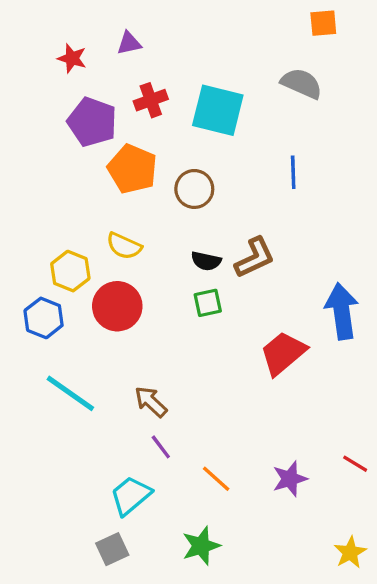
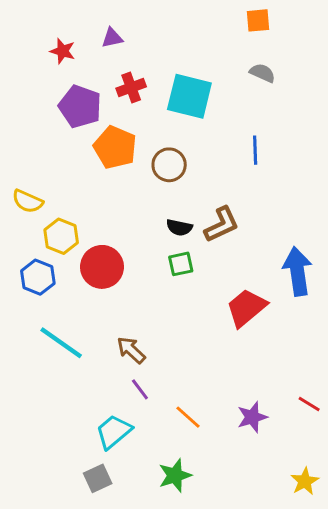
orange square: (323, 23) -> (258, 20), moved
gray semicircle: (302, 83) -> (262, 73), size x0.7
yellow semicircle: (124, 246) -> (28, 201), moved

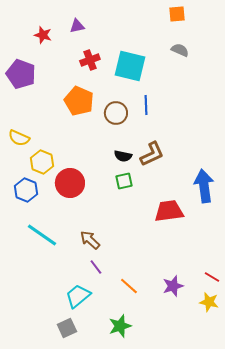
purple pentagon: (80, 106) -> (21, 74), moved
blue line: (255, 150) -> (146, 105), moved
red trapezoid: (246, 308) -> (169, 211), turned 32
yellow star: (305, 481) -> (209, 302), moved, turned -30

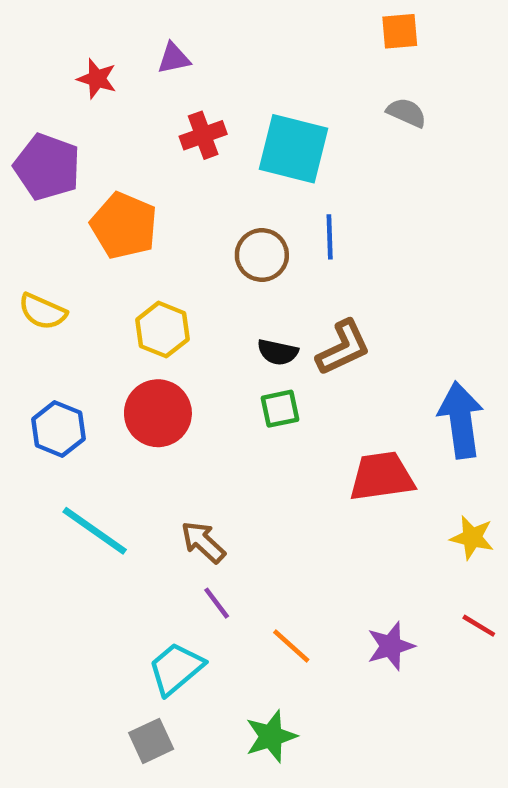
orange pentagon: (79, 101) -> (124, 226), moved
yellow hexagon: (42, 162) -> (162, 330), moved
yellow star: (209, 302) -> (472, 538), moved

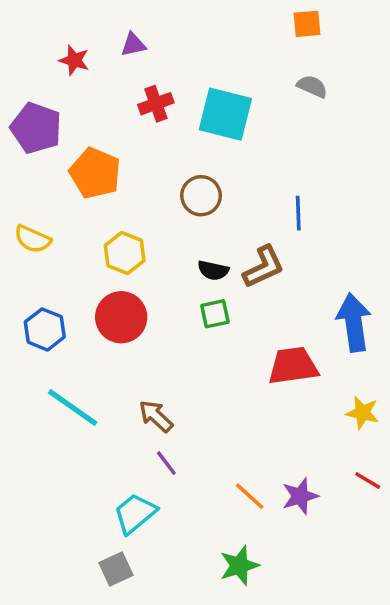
blue line: (330, 237) -> (298, 213), moved
orange line: (291, 646) -> (250, 496), moved
green star: (271, 736) -> (239, 566), moved

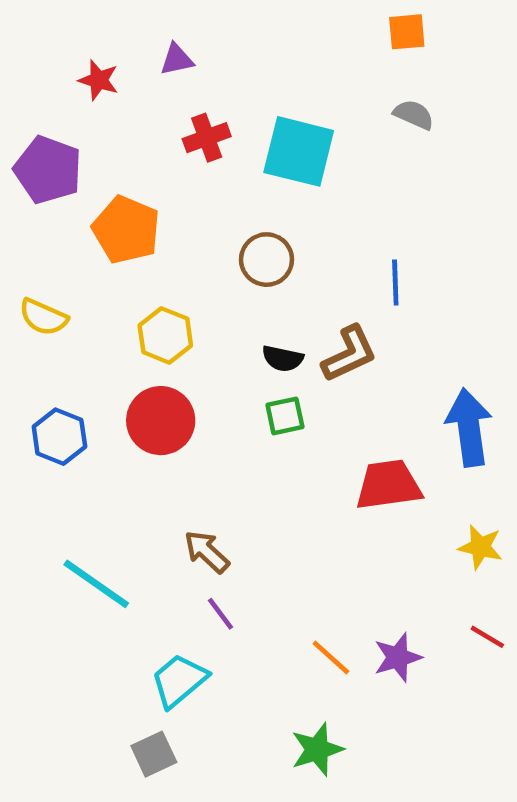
cyan line: (73, 408) -> (96, 584), moved

